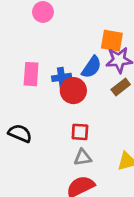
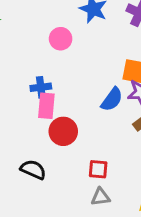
blue cross: (62, 77) -> (41, 87), moved
red circle: (73, 91) -> (63, 131), moved

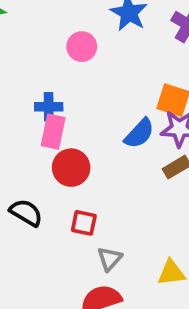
red square: (98, 169) -> (84, 223), moved
gray triangle: (101, 197) -> (110, 259), turned -48

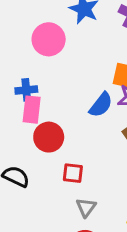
pink circle: (82, 47) -> (49, 39), size x1.4
red square: (84, 223) -> (73, 173), moved

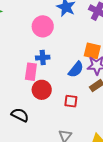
blue cross: (26, 90) -> (43, 58), moved
red square: (73, 173) -> (71, 101), moved

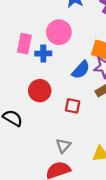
pink circle: (43, 26) -> (59, 32), moved
pink rectangle: (31, 72) -> (24, 44), moved

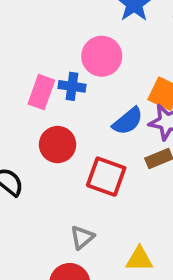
pink rectangle: (24, 44) -> (41, 92), moved
red square: (73, 106) -> (106, 177), size x1.5

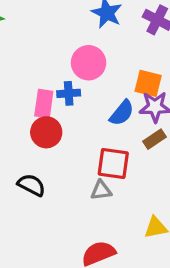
red circle: (58, 145) -> (46, 132), moved
gray triangle: (82, 237) -> (101, 190), moved, turned 45

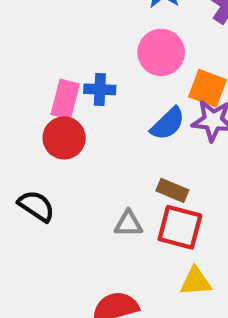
pink circle: (89, 63) -> (161, 52), moved
brown rectangle: (155, 139) -> (172, 190), moved, turned 50
red square: (113, 164) -> (180, 227), moved

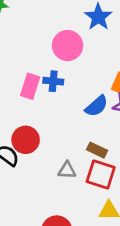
pink circle: (161, 52) -> (68, 46), moved
red circle: (64, 138) -> (26, 140), moved

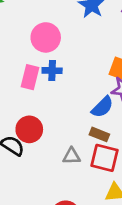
pink circle: (68, 46) -> (46, 37), moved
blue semicircle: (96, 106) -> (102, 107), moved

